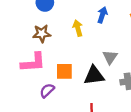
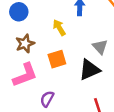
orange square: (64, 71) -> (57, 59), moved

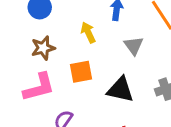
gray triangle: (100, 47) -> (134, 46), moved
black triangle: (89, 70) -> (120, 90), turned 30

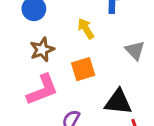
gray triangle: (134, 46) -> (135, 50), moved
black triangle: (120, 90) -> (118, 102), moved

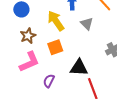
yellow arrow: (86, 29) -> (56, 21), size x1.5
gray triangle: (135, 50) -> (87, 24), moved

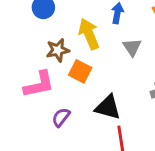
brown star: (28, 36) -> (58, 50), moved
orange square: (55, 47) -> (80, 71), turned 35

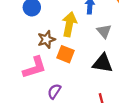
yellow arrow: (89, 34) -> (69, 24), turned 40
black triangle: (108, 107) -> (103, 63), moved

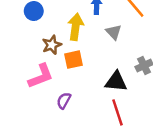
orange square: (66, 54) -> (73, 60), turned -30
black triangle: (103, 63) -> (116, 82), moved

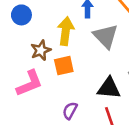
gray triangle: (114, 32) -> (106, 36), size x1.5
purple semicircle: (64, 101) -> (70, 111), moved

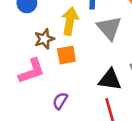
purple semicircle: (70, 111) -> (60, 101), moved

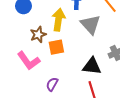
pink L-shape: (32, 71) -> (29, 61), turned 75

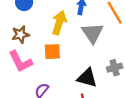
brown star: (38, 35) -> (20, 34), moved

